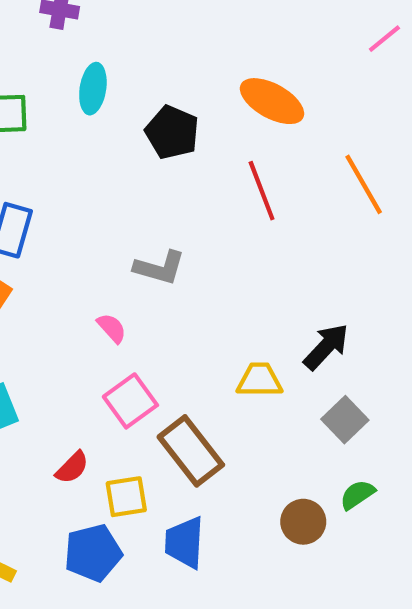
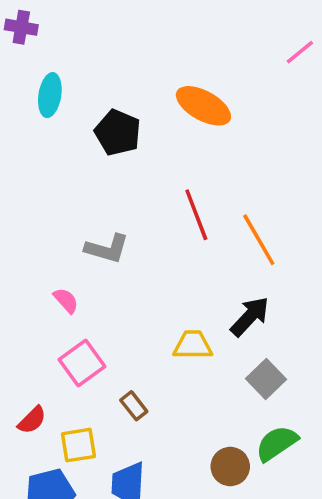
orange line: (364, 184) -> (259, 240), moved
red line: (262, 191) -> (196, 215), moved
brown rectangle: (191, 451) -> (134, 406), size x0.5
green semicircle: (357, 495) -> (277, 443), size x1.4

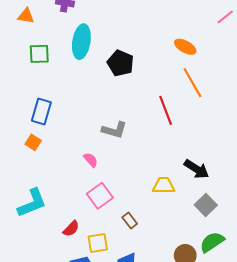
cyan ellipse: (50, 95) -> (81, 42), size x1.4
orange ellipse: (203, 106) -> (185, 47), moved, size x0.7
orange line: (259, 240) -> (192, 83), moved
black arrow: (250, 317) -> (197, 169), turned 80

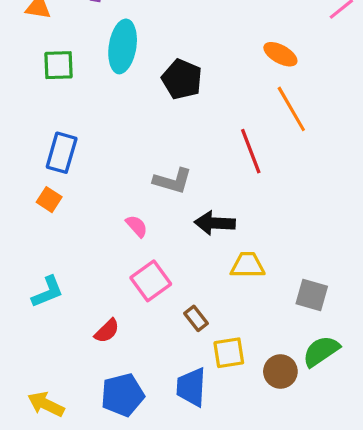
black arrow: (197, 169) -> (215, 223), moved, turned 150
cyan L-shape: (32, 203) -> (48, 292), size x0.7
gray square: (206, 205) -> (312, 295), turned -30
yellow square: (98, 243) -> (229, 353), moved

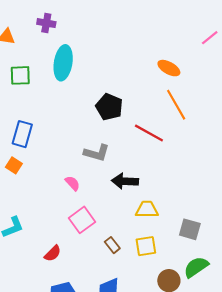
black pentagon: (182, 79) -> (109, 107), moved
red line: (251, 151) -> (149, 133), turned -40
yellow square: (229, 353) -> (146, 246), moved

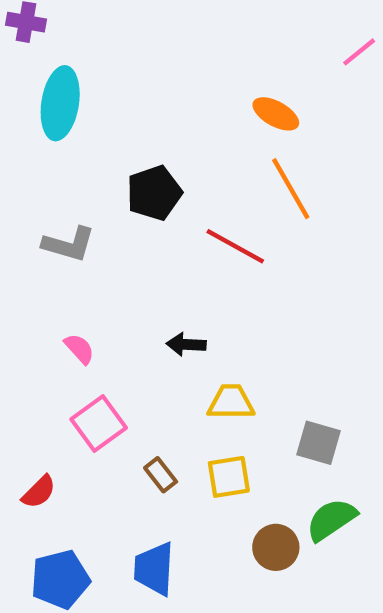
black pentagon: (109, 107) -> (154, 193), turned 30
gray L-shape: (97, 153) -> (69, 244), moved
black arrow: (125, 181) -> (186, 345), size x0.7

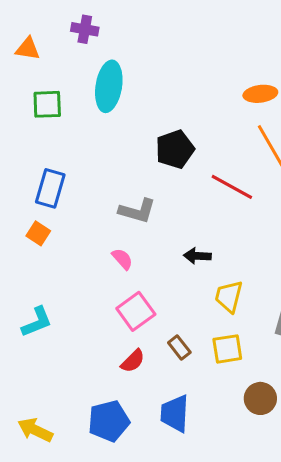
orange ellipse: (276, 114) -> (260, 94), turned -36
gray L-shape: (69, 244) -> (137, 211), moved
yellow trapezoid: (231, 402) -> (229, 296), turned -76
red semicircle: (39, 492) -> (133, 361), moved

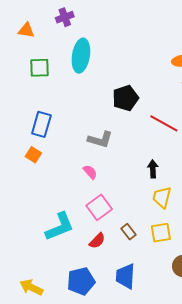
purple cross: (85, 29) -> (65, 17), turned -30
black arrow: (197, 256) -> (153, 169), moved, turned 84
cyan L-shape: (37, 322) -> (60, 227), moved, size x1.4

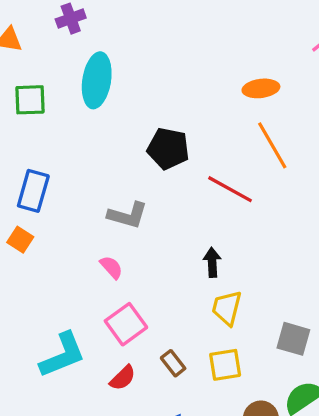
black pentagon: (125, 98) -> (168, 149), turned 30

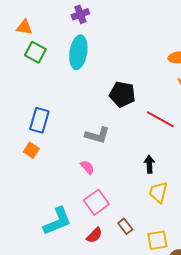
purple cross: (71, 19) -> (80, 14), moved
green square: (30, 100) -> (35, 52), moved, turned 30
yellow square: (225, 365) -> (157, 240), moved

